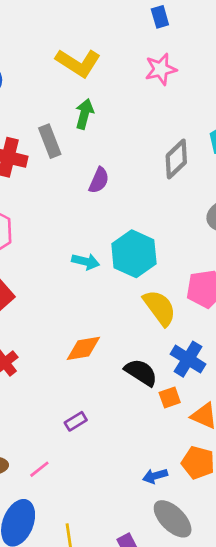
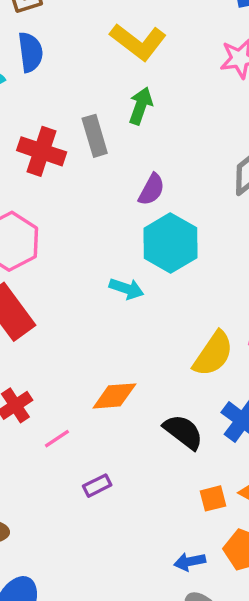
cyan hexagon: (134, 254) -> (170, 243), moved
yellow semicircle: (160, 308) -> (213, 354), turned 66
orange square: (170, 397) -> (213, 498), moved
pink line: (39, 469) -> (57, 439), moved

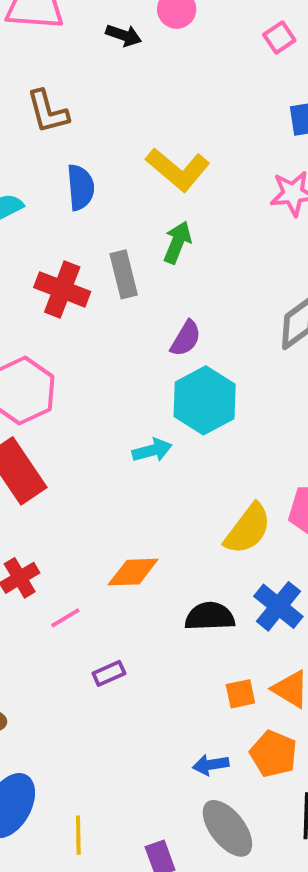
blue semicircle: (30, 52) -> (80, 187), moved
cyan arrow: (126, 289) -> (152, 450), turned -36
black semicircle: (183, 432) -> (210, 616), turned -42

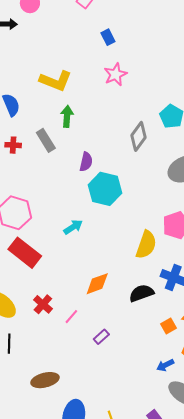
red cross: (62, 289) -> (13, 145), moved, size x0.6
cyan arrow: (152, 450) -> (73, 227), moved

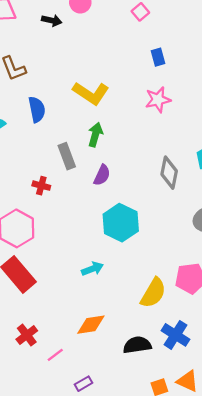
gray diamond: (138, 136) -> (169, 173), turned -36
red cross: (13, 145) -> (41, 186), moved
purple semicircle: (86, 162) -> (102, 175), moved
cyan arrow: (73, 227) -> (92, 269), moved

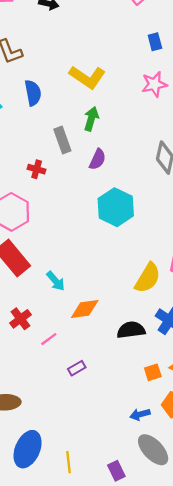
cyan arrow: (92, 269) -> (56, 281), moved, turned 70

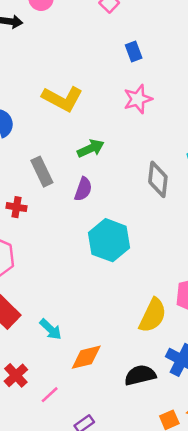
green arrow: (91, 119) -> (91, 148), moved, turned 55

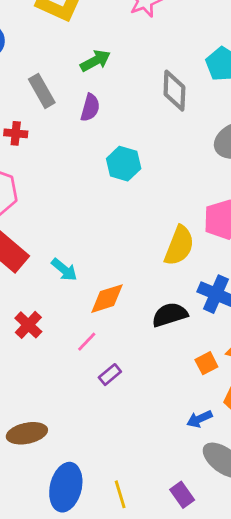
cyan hexagon: (109, 240) -> (124, 164), size x0.7
pink line: (50, 395) -> (87, 342), moved

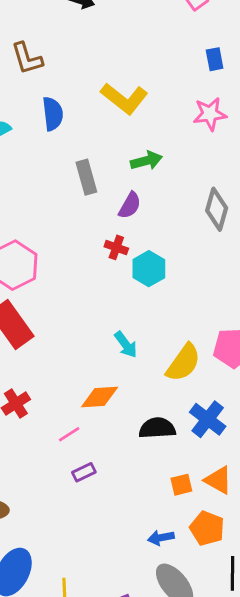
red cross: (16, 133) -> (116, 247), moved
cyan arrow: (64, 270) -> (126, 345), moved

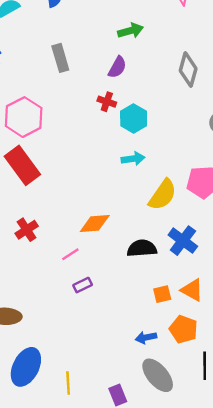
gray rectangle: (86, 177) -> (60, 58), moved
cyan arrow: (126, 345) -> (133, 159), moved, turned -60

